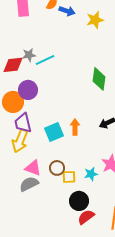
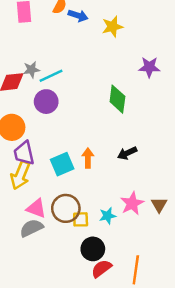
purple circle: (28, 90) -> (46, 102), moved
brown circle: (57, 168) -> (66, 208), size x1.5

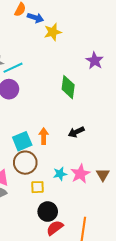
yellow star: (112, 27) -> (53, 32), moved
purple star: (149, 67) -> (95, 61), turned 30
brown circle: (66, 208) -> (25, 163), moved
cyan star: (108, 216) -> (60, 174), moved

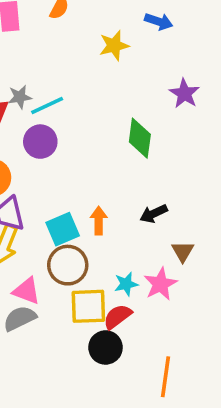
blue arrow: (35, 18) -> (159, 21), moved
brown triangle: (103, 175) -> (183, 251), moved
yellow square: (37, 187) -> (88, 306), size x1.6
red semicircle: (55, 228) -> (118, 317), moved

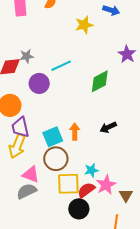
cyan line: (47, 106) -> (61, 66), moved
green diamond: (140, 138) -> (100, 81), turned 55
brown triangle: (183, 251) -> (126, 195), moved
pink star: (160, 284) -> (106, 185), moved

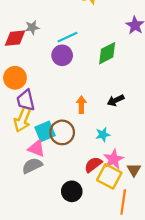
purple circle: (39, 83) -> (62, 55), moved
cyan square: (53, 137) -> (45, 131), moved
cyan star: (91, 170) -> (103, 135), moved
yellow square: (68, 184) -> (109, 176), moved, turned 30
black circle: (79, 209) -> (72, 191), moved

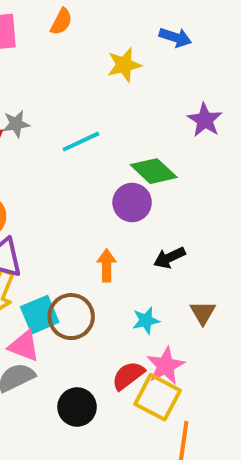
green diamond: (107, 53) -> (154, 171), turned 70
purple circle: (62, 55) -> (132, 203), moved
brown triangle: (134, 170) -> (203, 313), moved
black circle: (72, 191) -> (77, 407), moved

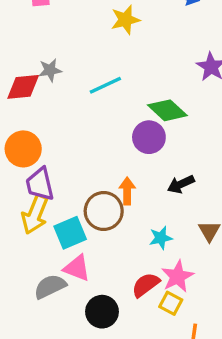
yellow star: (124, 65) -> (125, 20), moved
brown circle: (71, 317) -> (104, 211), moved
pink triangle: (24, 346) -> (77, 268), moved
yellow square: (158, 397) -> (171, 303), size x0.6

